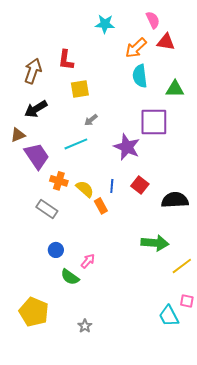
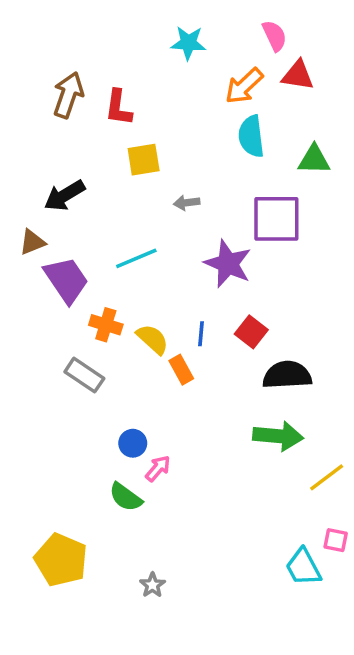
brown arrow: (33, 71) -> (68, 95), moved
gray arrow: (91, 120) -> (187, 203), moved, turned 32
black semicircle: (175, 200) -> (287, 375), moved
blue circle: (56, 250) -> (133, 443), moved

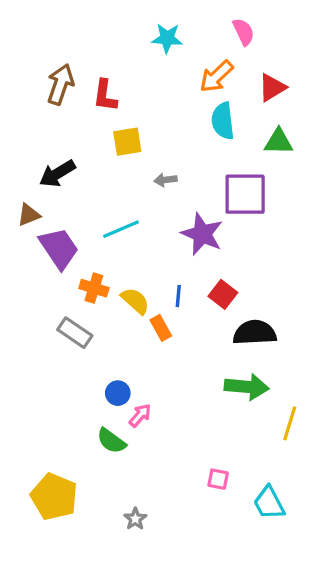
red triangle: (298, 75) -> (272, 88), moved, turned -40
yellow line: (327, 477) -> (290, 423), turned -36
pink square: (336, 540) -> (218, 479), moved

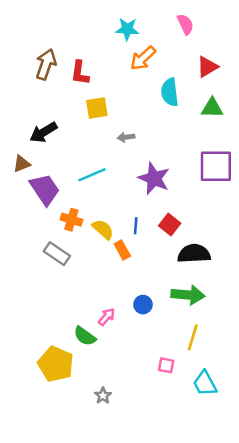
orange arrow: (216, 76) -> (143, 58), moved
purple square: (245, 194) -> (216, 166), moved
blue circle: (118, 393) -> (143, 305), moved
yellow line: (290, 423) -> (193, 337), moved
yellow pentagon: (54, 497) -> (56, 364), moved

